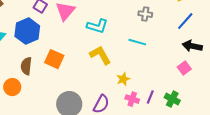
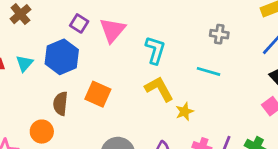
cyan L-shape: (97, 26) -> (155, 50), turned -90
yellow star: (123, 79) -> (185, 112), moved

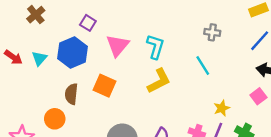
pink triangle: (113, 30) -> (118, 45), moved
cyan line: (209, 71) -> (203, 66), turned 42
yellow L-shape: (159, 89) -> (159, 81), turned 92
yellow star: (185, 112) -> (222, 108), moved

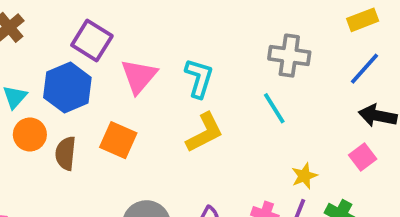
purple square: (88, 23) -> (92, 41), size x1.5
gray cross: (212, 32) -> (289, 56), size x1.5
orange circle: (55, 119) -> (30, 135), moved

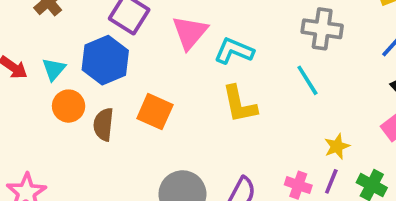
pink triangle: (139, 76) -> (190, 33), moved
cyan L-shape: (199, 78) -> (234, 51), turned -84
yellow L-shape: (205, 133) -> (239, 104), turned 105

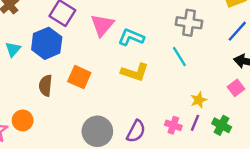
yellow L-shape: (239, 104) -> (135, 72), turned -60
orange circle: (69, 106) -> (23, 120), moved

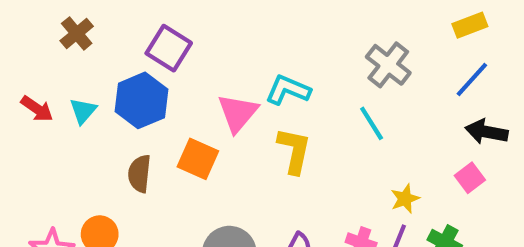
gray cross: (189, 23) -> (388, 65), turned 30
pink triangle: (102, 25) -> (238, 113), moved
yellow L-shape: (135, 72) -> (294, 151), turned -96

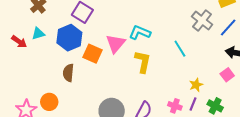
gray cross: (388, 65) -> (202, 20), moved
cyan triangle: (83, 111) -> (38, 34), moved, turned 32
orange square: (198, 159) -> (92, 54), moved

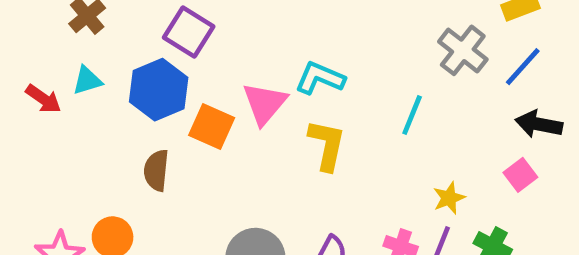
cyan line: (180, 49) -> (412, 115), turned 54

